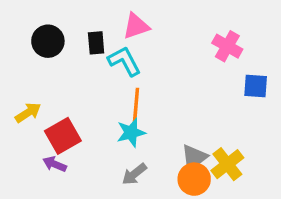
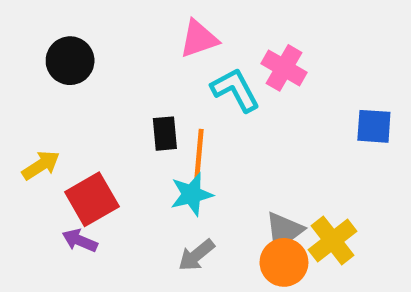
black rectangle: (96, 43) -> (165, 134), moved
pink cross: (227, 46) -> (284, 68), moved
cyan L-shape: (124, 61) -> (235, 90), moved

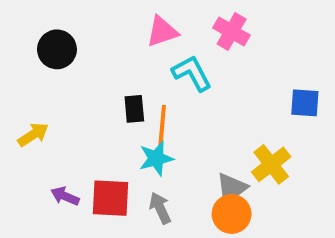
pink cross: (284, 68) -> (232, 32), moved
red square: (92, 199) -> (111, 198), moved, turned 33
yellow cross: (333, 241) -> (271, 164), moved
gray arrow: (196, 255) -> (160, 208), turned 104

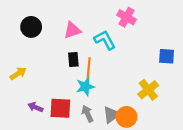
pink triangle: (162, 32) -> (72, 30), moved
gray triangle: (232, 188) -> (111, 115), moved

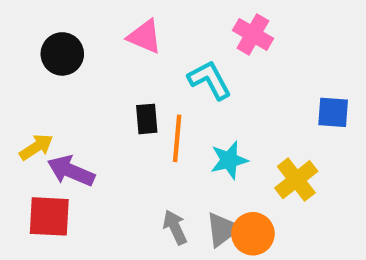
pink triangle: (72, 30) -> (145, 37), moved, turned 42
cyan star: (85, 87) -> (229, 160), moved
purple arrow: (35, 107) -> (71, 171), moved, size x1.5
red square: (60, 108) -> (49, 216), moved

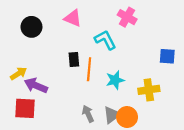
yellow cross: (296, 180) -> (149, 90), turned 30

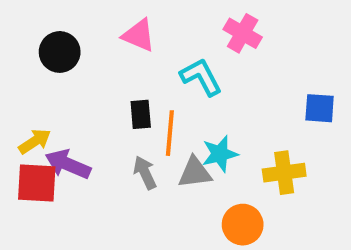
red square: (25, 108) -> (37, 183), moved
gray arrow: (88, 114) -> (145, 173), moved
gray triangle: (112, 115) -> (195, 173), moved, turned 30

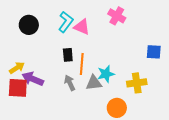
pink triangle: (139, 35) -> (82, 27), moved
cyan L-shape: (201, 77) -> (66, 22), moved, turned 65

